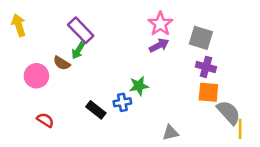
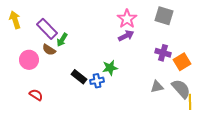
purple rectangle: (81, 30) -> (47, 29), moved
gray square: (201, 38) -> (164, 16), moved
orange square: (208, 92) -> (182, 62), moved, turned -36
black rectangle: (96, 110) -> (79, 77), moved
gray triangle: (170, 133) -> (157, 87), moved

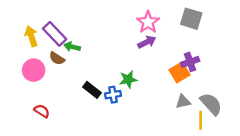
yellow arrow: (15, 20) -> (31, 36), moved
green arrow: (62, 40) -> (72, 47), turned 72
purple cross: (163, 53) -> (190, 62), turned -35
orange square: (182, 62) -> (180, 72), moved
yellow line: (190, 102) -> (201, 120), moved

